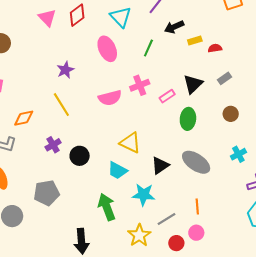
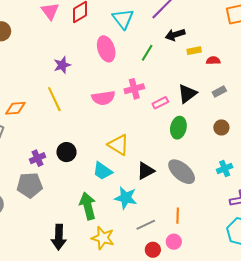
purple cross: (53, 145) -> (38, 158), moved
yellow star: (139, 235) -> (103, 238), moved, turned -30

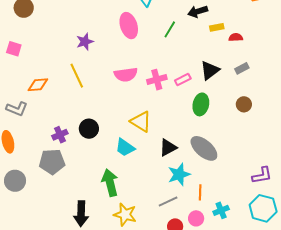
pink cross: (134, 89) -> (157, 80), moved
cyan cross: (225, 168) -> (221, 210), moved
cyan star: (126, 198) -> (179, 174), moved, turned -30

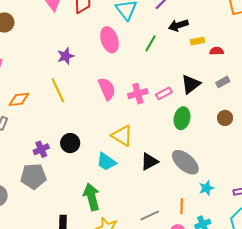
pink semicircle: (126, 75) -> (107, 89), turned -105
cyan star: (179, 174) -> (206, 188), moved, size x0.7

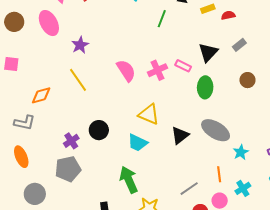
pink ellipse: (109, 40) -> (49, 23), moved
pink rectangle: (164, 93) -> (183, 66), turned 63

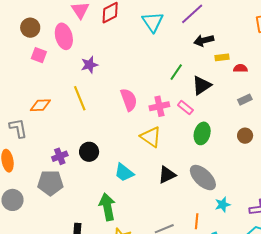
green line: (162, 19) -> (176, 72), moved
black triangle: (208, 52) -> (202, 85), moved
pink square: (11, 64) -> (39, 55), moved
yellow triangle: (149, 114) -> (151, 137), moved
gray L-shape: (24, 123) -> (18, 128), turned -125

